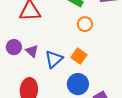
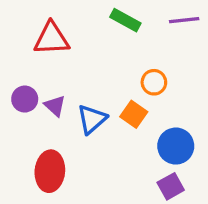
orange circle: (85, 24) -> (154, 82), moved
blue circle: (78, 84) -> (176, 146), moved

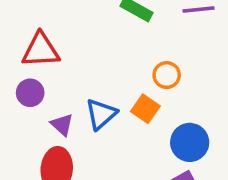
red triangle: (52, 39) -> (41, 50), moved
purple triangle: (55, 106) -> (62, 125), moved

